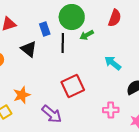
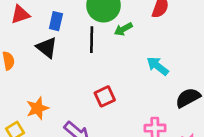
blue rectangle: (45, 29) -> (56, 21), moved, turned 32
red square: (73, 86) -> (105, 96), size x0.7

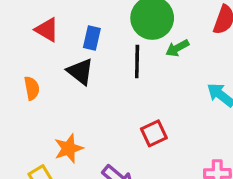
red triangle: (20, 15) -> (47, 30), turned 48

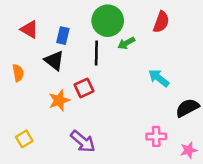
red square: (154, 133) -> (84, 88), moved
orange star: (69, 148) -> (59, 100), moved

